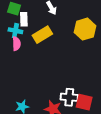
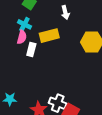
white rectangle: (24, 19) -> (31, 49), moved

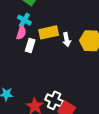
white arrow: (65, 12) -> (67, 40), moved

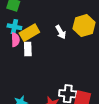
yellow rectangle: (49, 32) -> (29, 33), moved

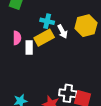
cyan cross: (14, 27) -> (47, 21), moved
yellow rectangle: (29, 33) -> (44, 38), moved

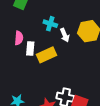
yellow rectangle: (44, 38) -> (47, 55), moved

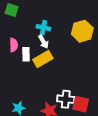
white arrow: (65, 35) -> (43, 42), moved

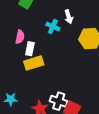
white arrow: (43, 42) -> (69, 17), moved
yellow rectangle: (43, 59) -> (34, 63), moved

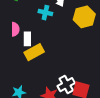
white cross: (59, 101) -> (66, 85), turned -36

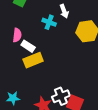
white rectangle: (27, 39) -> (28, 46), turned -64

